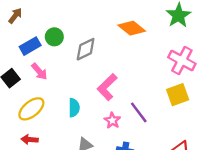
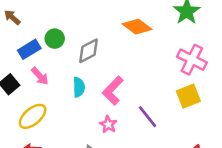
brown arrow: (15, 16) -> (12, 17), turned -84
cyan semicircle: (74, 108) -> (79, 87), moved
pink star: (112, 120) -> (108, 125), moved

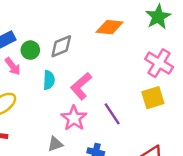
orange diamond: (137, 27) -> (110, 27), turned -36
green circle: (55, 39) -> (30, 50), moved
pink star: (108, 125) -> (74, 118), size x1.5

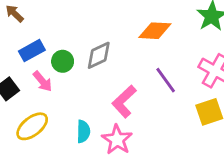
cyan semicircle: (49, 80) -> (83, 131), moved
purple line: (112, 114) -> (166, 80), moved

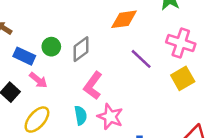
blue rectangle: (32, 51) -> (24, 56), turned 65
green circle: (63, 61) -> (51, 47), moved
pink L-shape: (124, 101) -> (93, 86), moved

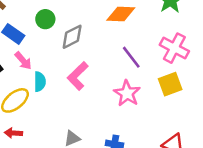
green circle: (51, 47) -> (45, 19), moved
cyan semicircle: (81, 115) -> (40, 82), moved
pink star: (110, 117) -> (127, 93), moved

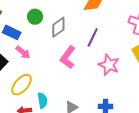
purple line: (131, 57) -> (93, 37), moved, turned 72
cyan semicircle: (40, 82) -> (42, 100), moved

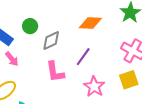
pink L-shape: (68, 57) -> (55, 72), turned -55

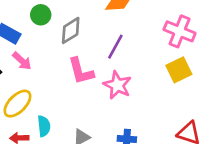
pink star: (94, 87) -> (117, 85), moved

